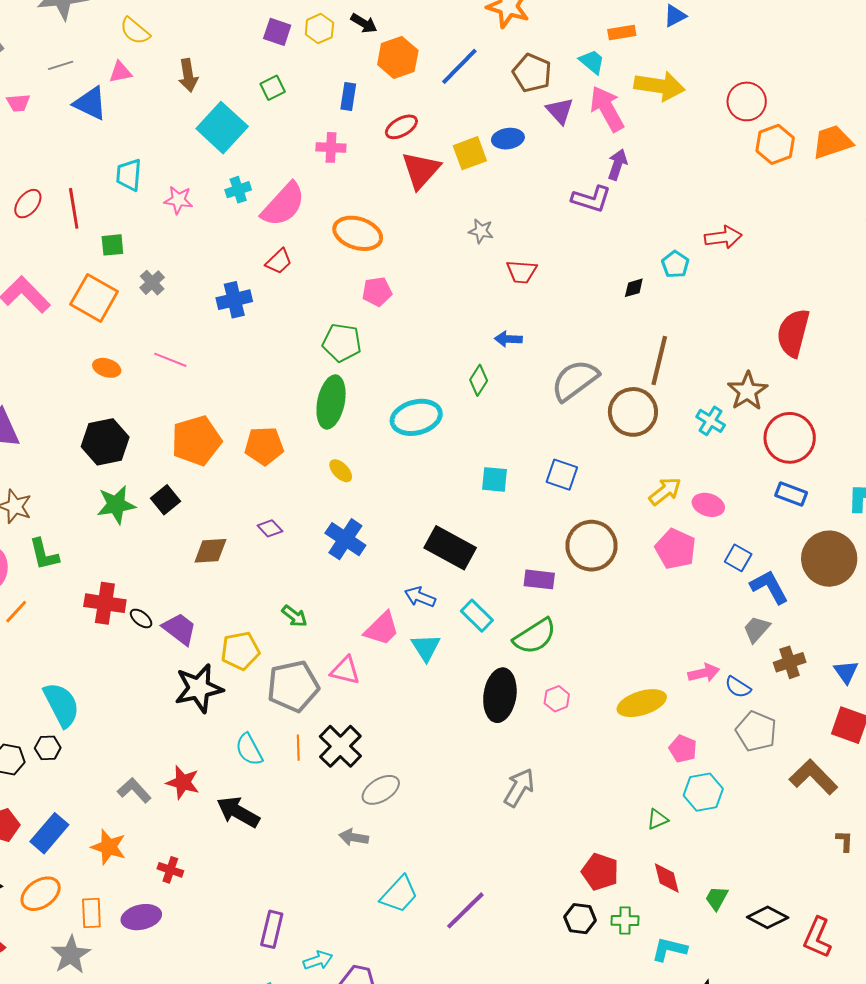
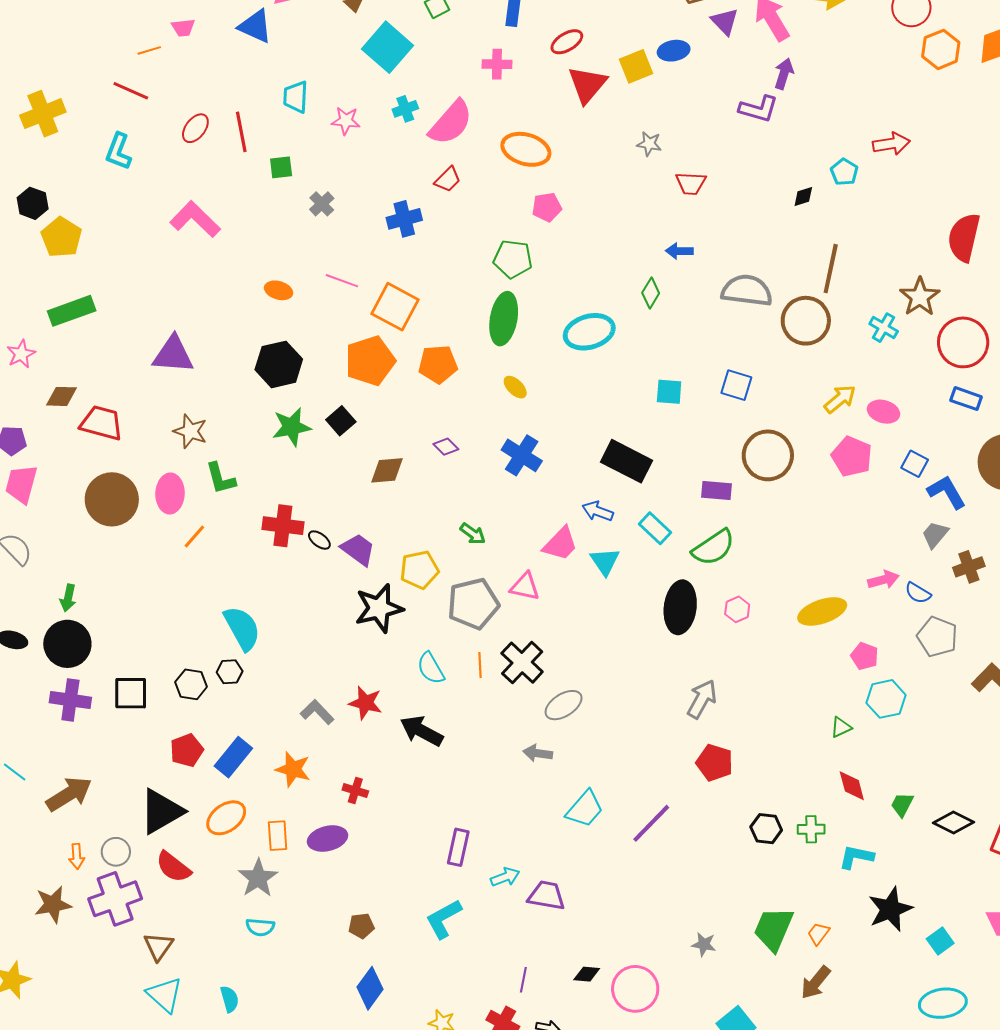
orange square: (94, 298) -> (395, 307), moved
gray semicircle: (575, 380) -> (747, 291), turned 45
red pentagon: (600, 872) -> (715, 763), moved

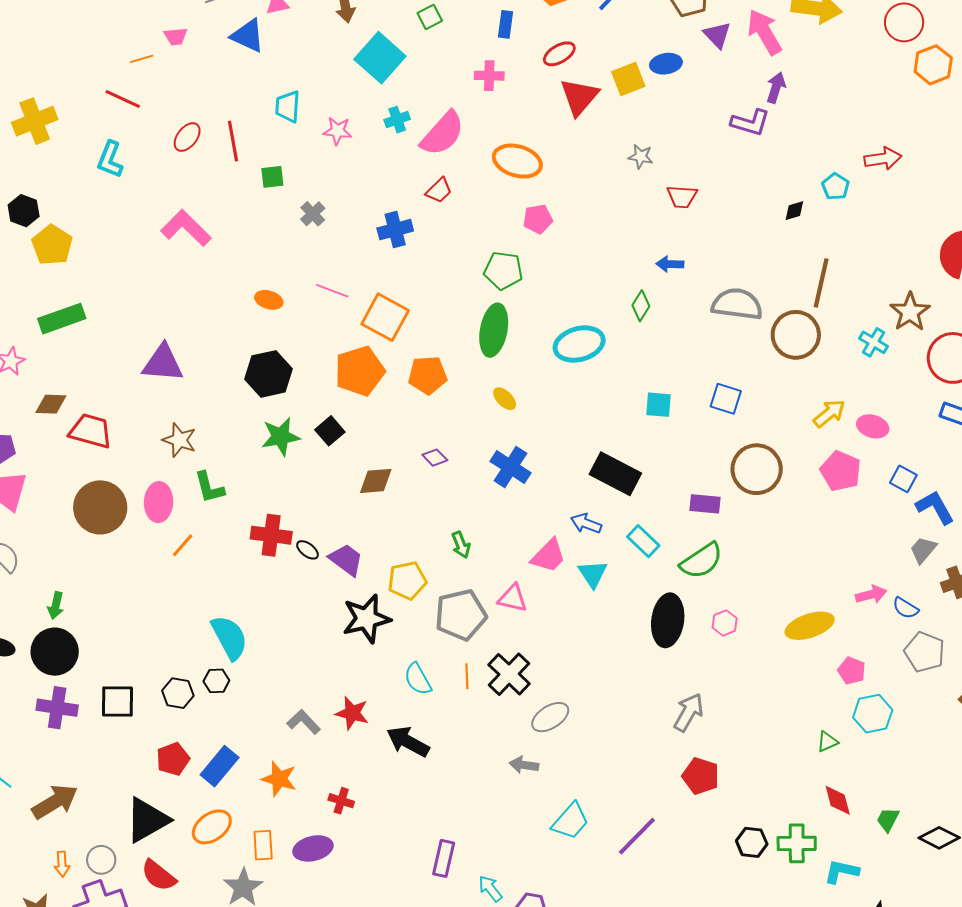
green arrow: (473, 534) -> (461, 545), turned 32
green cross: (811, 829) -> (797, 843), size x1.4
cyan arrow: (505, 877) -> (490, 889), turned -108

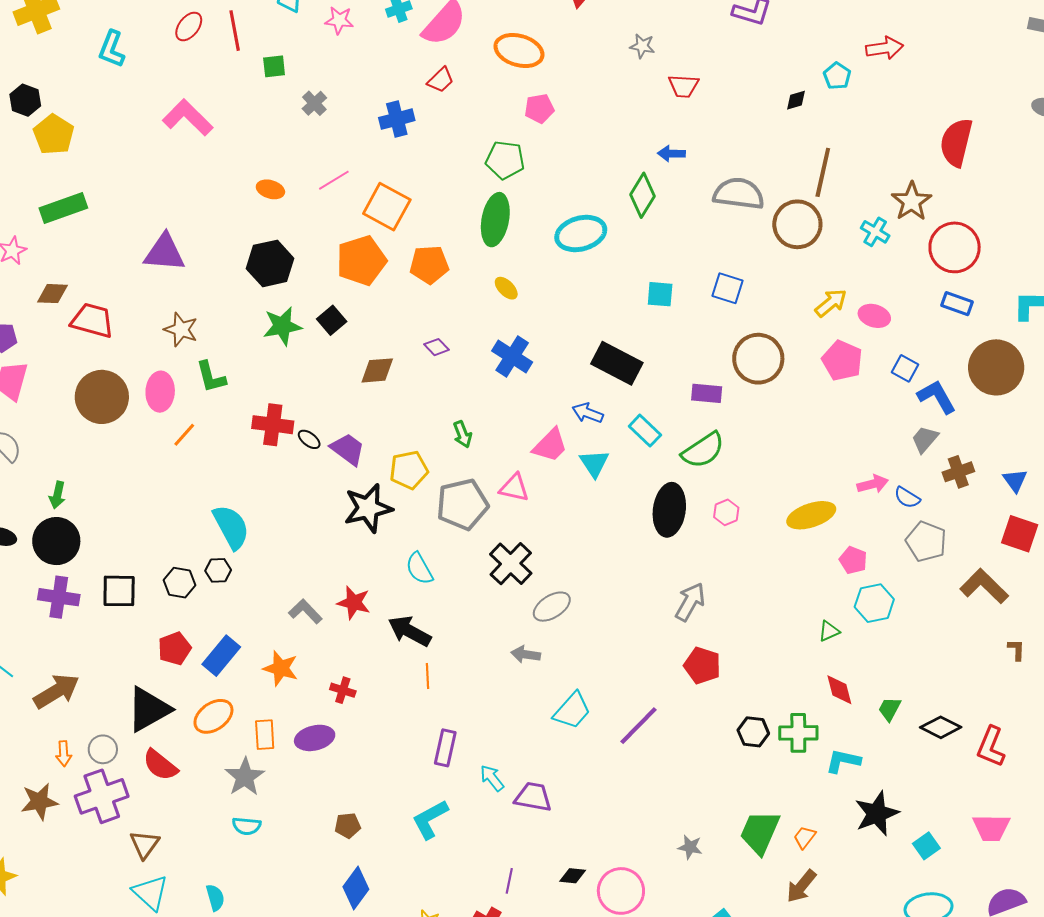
pink line: (332, 291) -> (334, 180), turned -52
green diamond: (641, 306) -> (643, 195), size x1.4
orange line: (467, 676) -> (428, 676), moved

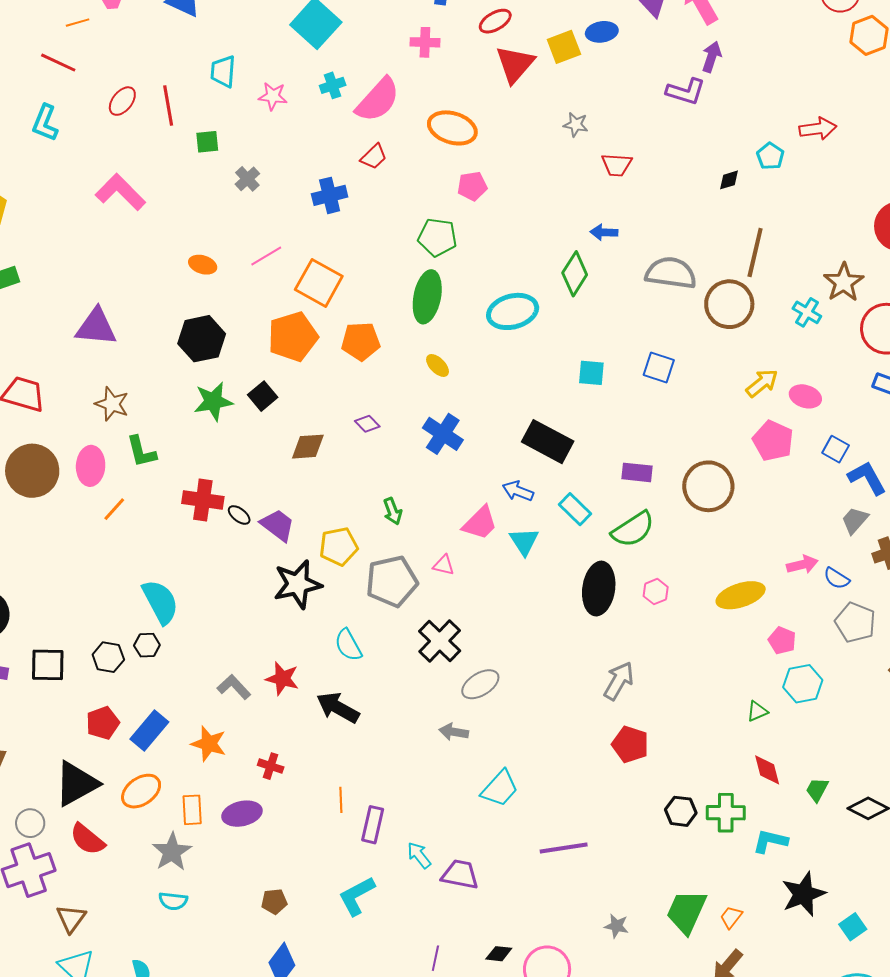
brown circle: (758, 359) -> (708, 486), moved
pink triangle: (514, 488) -> (444, 565), size x0.7
orange line: (428, 676) -> (341, 800), moved
purple line: (638, 726) -> (564, 848), moved, turned 36

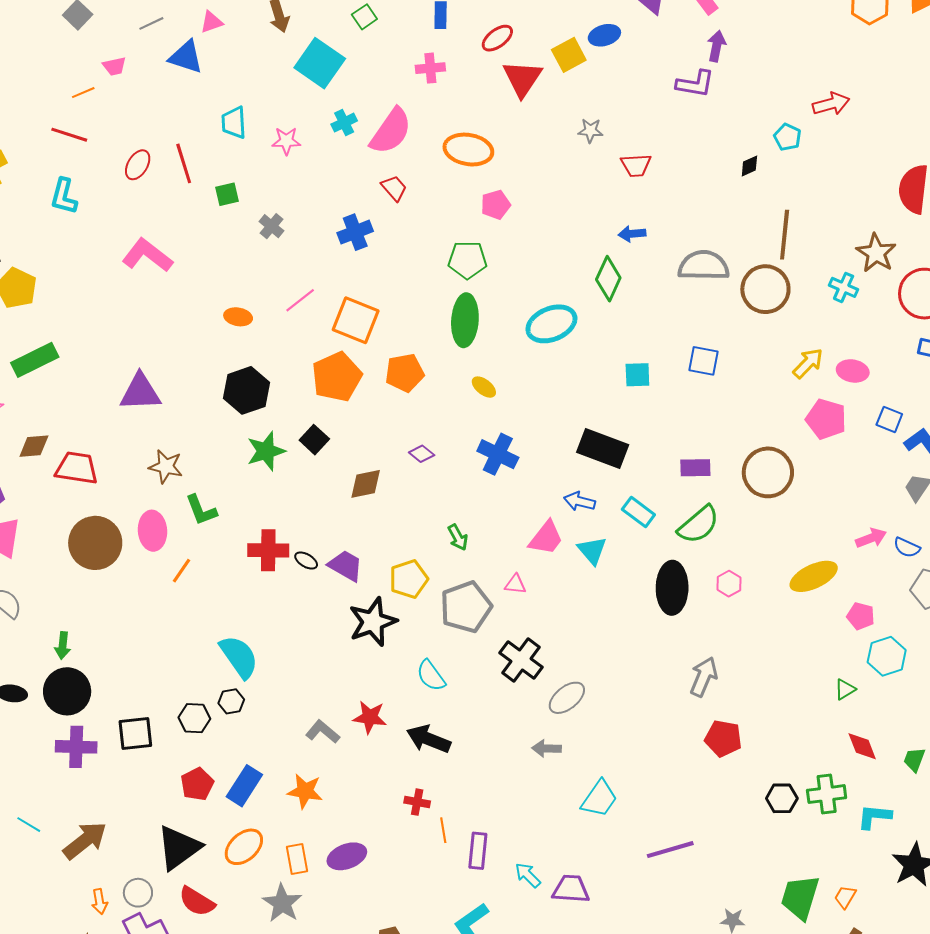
red trapezoid: (374, 157) -> (394, 188), turned -80
red cross: (271, 766) -> (417, 802), moved

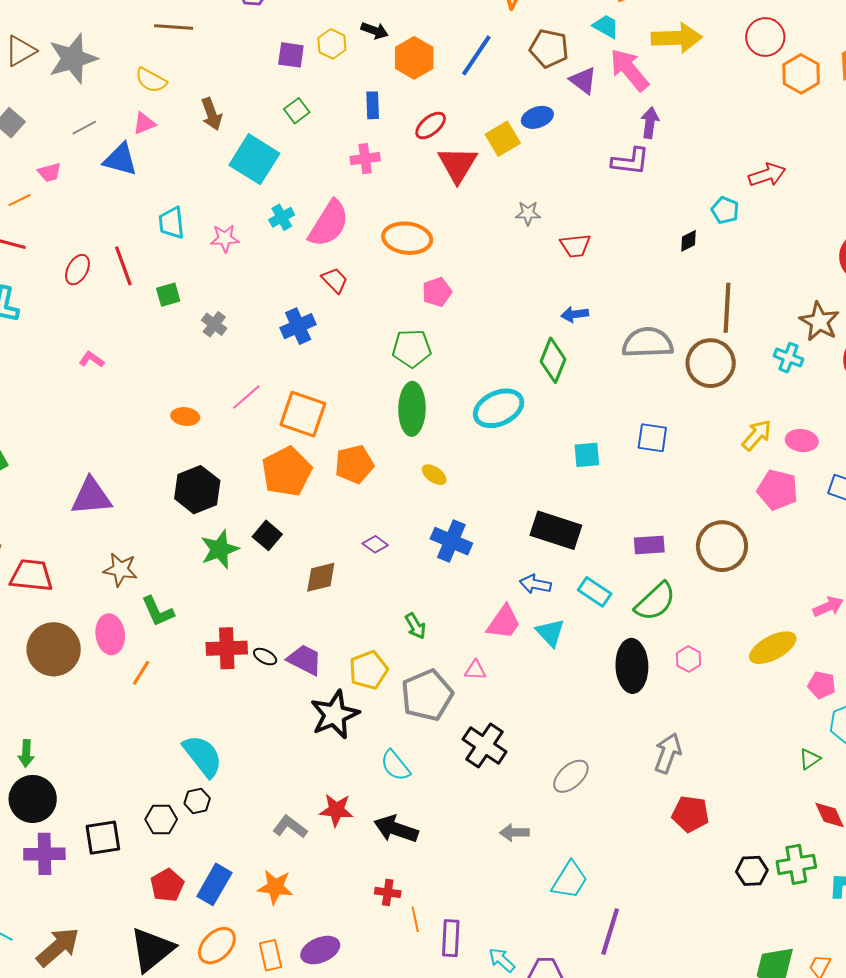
pink L-shape: (147, 255) -> (92, 360), size x0.5
gray ellipse: (567, 698) -> (571, 776), moved
purple line: (670, 850) -> (610, 932), moved, turned -54

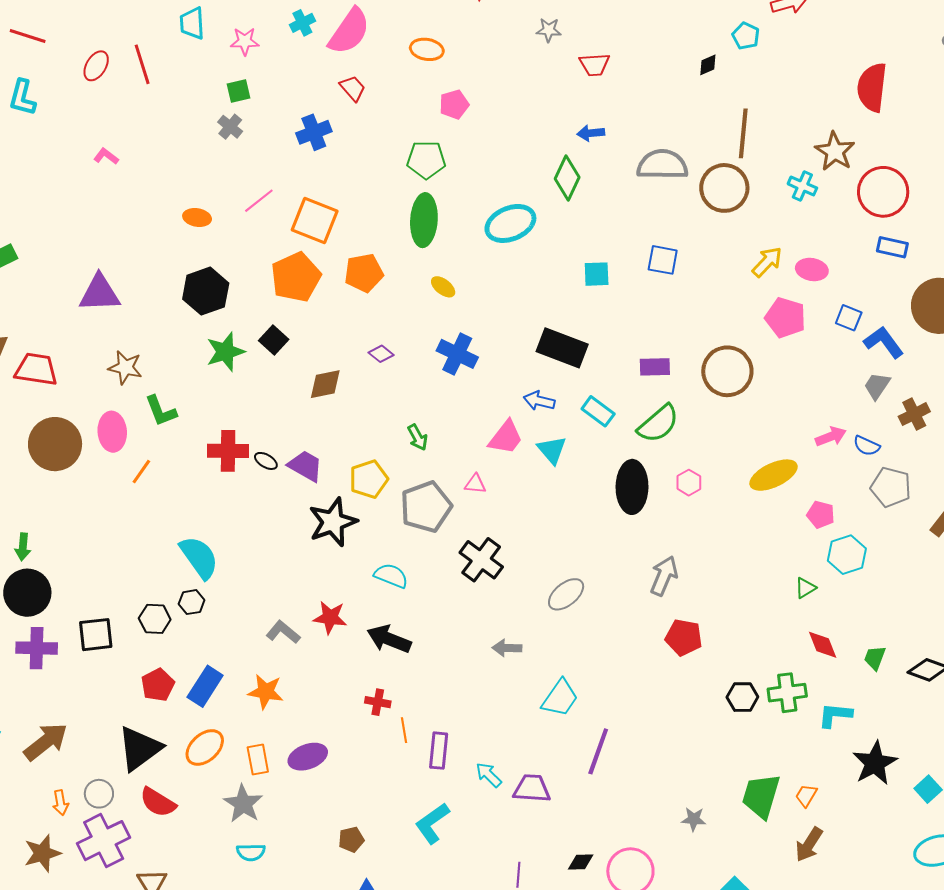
orange ellipse: (407, 238) -> (427, 49), size x0.7
green square: (168, 295) -> (238, 91), moved
cyan semicircle: (395, 766) -> (391, 576), turned 148

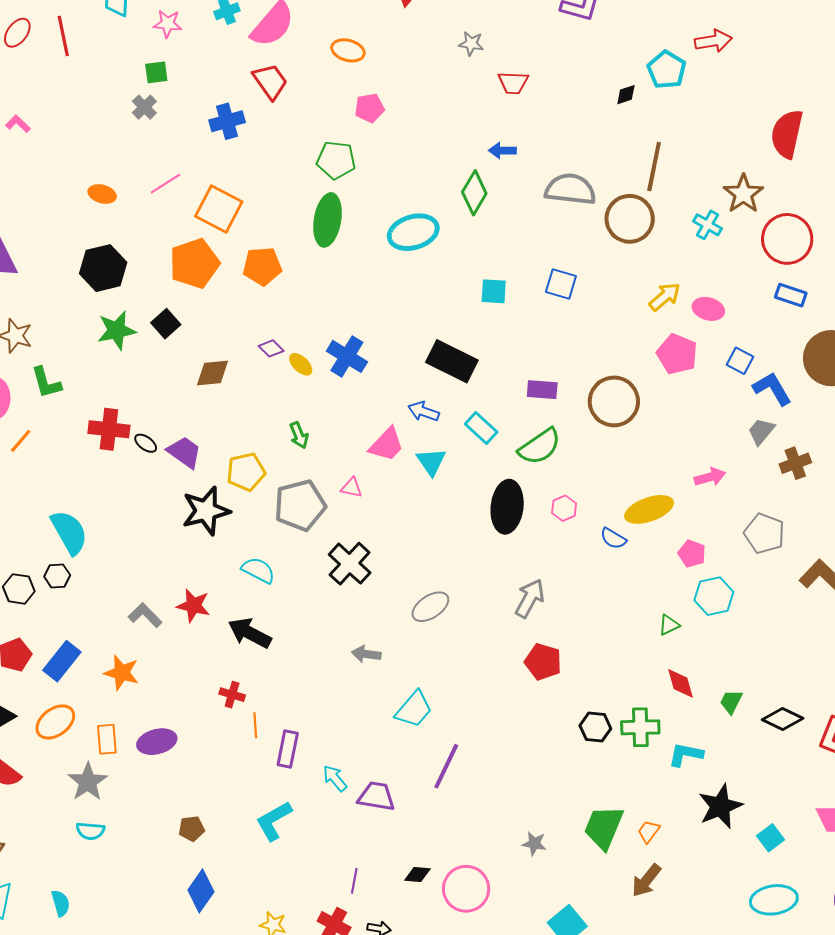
cyan pentagon: (746, 36) -> (667, 70), size x1.4
red trapezoid: (353, 88) -> (270, 81), size x1.4
yellow ellipse: (443, 287) -> (301, 364), moved
blue semicircle: (867, 446) -> (613, 538), moved

